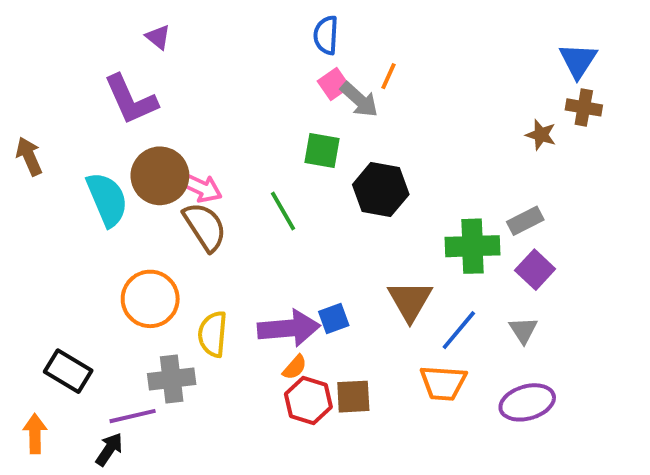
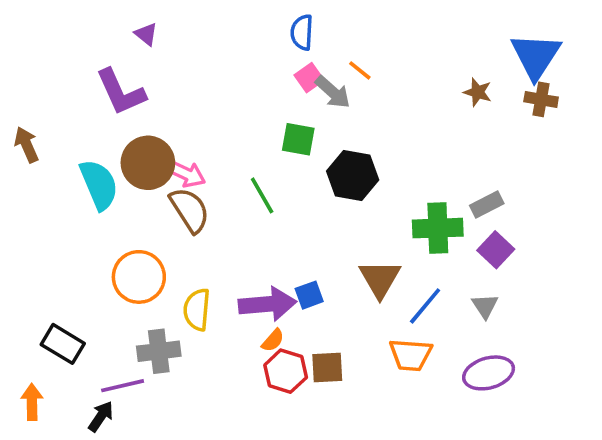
blue triangle: (578, 61) -> (536, 56), size x1.4
orange line: (388, 76) -> (360, 70), turned -75
brown star: (541, 135) -> (478, 92), moved

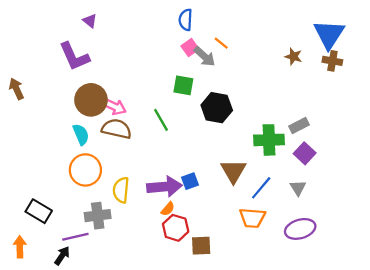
cyan semicircle: (99, 185) -> (81, 134), moved, size x0.7
brown semicircle: (190, 210) -> (117, 129), turned -44
brown square: (327, 368) -> (201, 246), moved

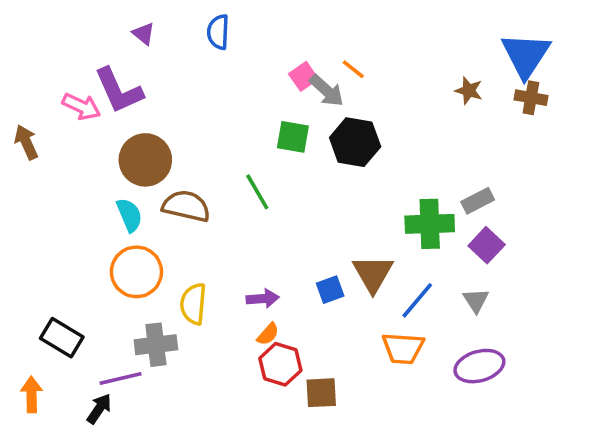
blue semicircle: (186, 20) -> (218, 32), moved
pink arrow: (114, 107) -> (81, 107), moved
black hexagon: (217, 108) -> (355, 142), moved
blue square: (190, 181) -> (330, 290), moved
purple arrow: (164, 187) -> (263, 299), size x0.6

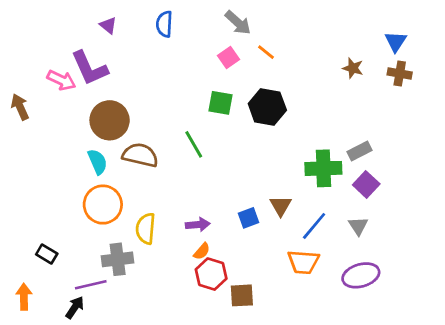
blue triangle: (526, 55) -> (396, 41), size x0.6
gray arrow: (327, 91) -> (238, 23), moved
brown triangle: (373, 274) -> (281, 206), size x0.7
black rectangle: (62, 338) -> (47, 254), size x0.7

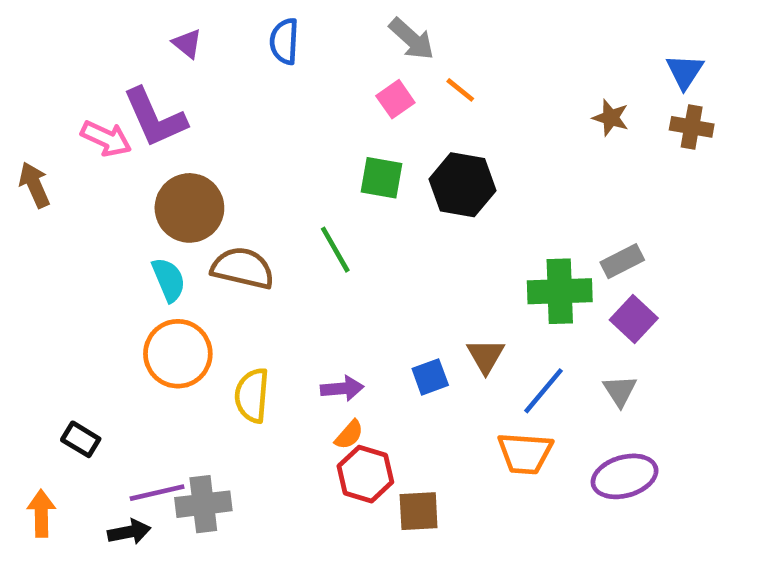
gray cross: (118, 259) -> (203, 504), moved
black arrow: (75, 307) -> (129, 532), turned 45

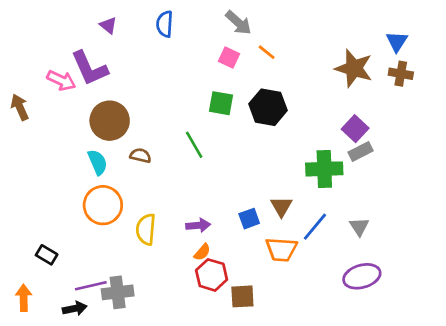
pink square: (395, 99) -> (229, 58), turned -30
brown star: (611, 118) -> (354, 68), size x1.8
brown semicircle: (243, 268) -> (140, 156), size x0.6
purple square: (634, 319) -> (355, 129), moved
orange trapezoid: (525, 453) -> (281, 249), moved

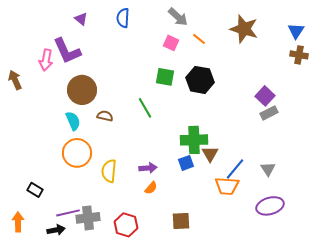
brown star: (354, 68) -> (244, 29), moved
pink arrow: (61, 80) -> (46, 60), turned 75
green cross: (324, 169) -> (194, 140), moved
orange trapezoid: (281, 249) -> (227, 186), moved
red hexagon: (212, 275) -> (126, 225), moved

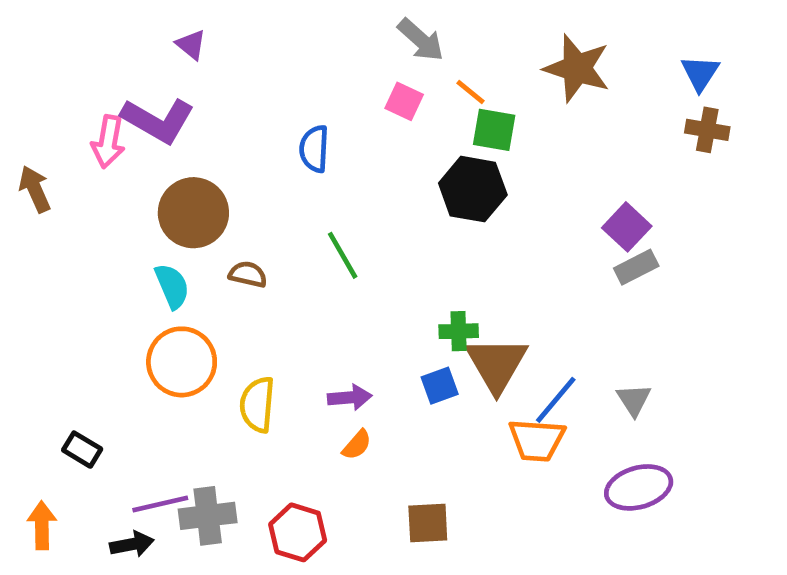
blue semicircle: (123, 18) -> (314, 149), moved
purple L-shape: (67, 51) -> (158, 120), turned -36
green square: (165, 77) -> (494, 130), moved
green cross: (194, 140) -> (459, 331), size x0.6
brown triangle: (210, 154) -> (497, 364), size x1.6

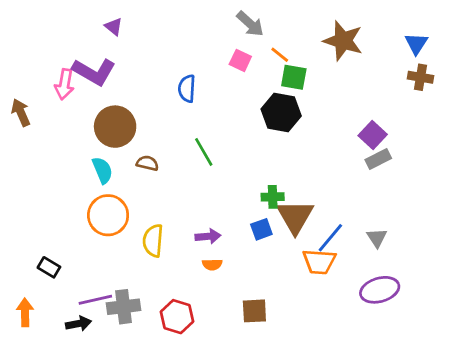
orange semicircle: (357, 445) -> (212, 265), turned 48

